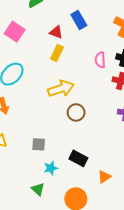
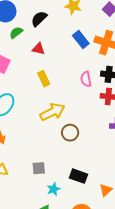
blue rectangle: (79, 20) -> (81, 39), moved
red triangle: (56, 32) -> (38, 49), moved
yellow rectangle: (57, 53) -> (44, 79), turned -42

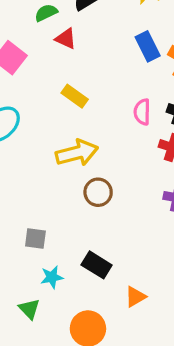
red triangle: (38, 49) -> (66, 39), moved
yellow rectangle: (44, 79) -> (75, 96), turned -42

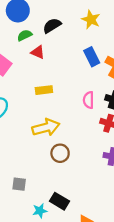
yellow rectangle: (75, 96) -> (44, 90), turned -42
cyan star: (52, 277) -> (40, 211), moved

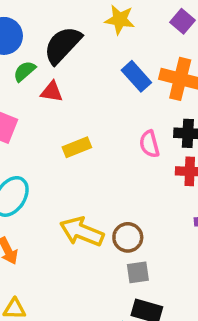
black semicircle: (52, 26) -> (63, 45), size x1.4
yellow arrow: (46, 127) -> (82, 232), moved, turned -128
gray square: (19, 184) -> (138, 272), moved

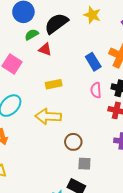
blue rectangle: (136, 76) -> (93, 62), moved
yellow arrow: (82, 232) -> (48, 116), moved, turned -30
gray square: (138, 272) -> (84, 164), moved

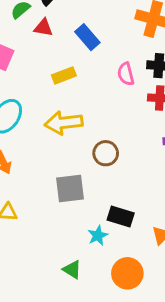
blue rectangle: (93, 62) -> (87, 37), moved
gray square: (84, 164) -> (70, 189), moved, size x1.5

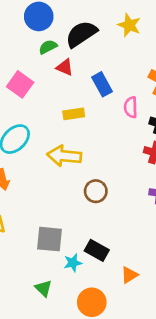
pink semicircle: (126, 74) -> (131, 107), moved
gray square: (70, 189) -> (50, 239), moved

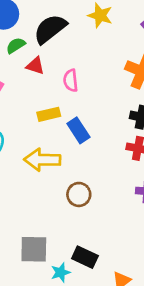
blue rectangle: (102, 84) -> (78, 130), moved
pink semicircle: (131, 107) -> (71, 80), moved

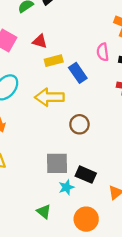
red triangle: (35, 66) -> (40, 41), moved
pink semicircle: (71, 80) -> (103, 52), moved
gray square: (34, 249) -> (57, 163), moved

